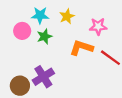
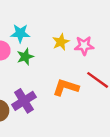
yellow star: (67, 16) -> (61, 42), moved
orange L-shape: (81, 48) -> (66, 87), moved

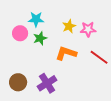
orange L-shape: (66, 87) -> (66, 53), moved
purple cross: (24, 101) -> (47, 83), moved

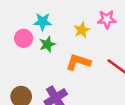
pink star: (88, 29) -> (107, 19), moved

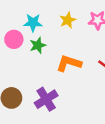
yellow star: (82, 30) -> (68, 20), moved

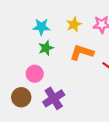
pink circle: (14, 39) -> (35, 74), moved
orange L-shape: (69, 63) -> (82, 52), moved

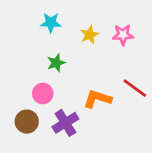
cyan star: (41, 27) -> (51, 23), moved
orange L-shape: (82, 52) -> (97, 99), moved

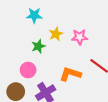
yellow star: (89, 35) -> (56, 34), moved
pink star: (123, 35) -> (80, 37), moved

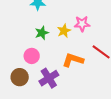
yellow star: (56, 34) -> (64, 31), moved

